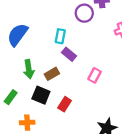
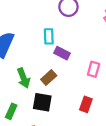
red rectangle: (65, 104) -> (86, 104), moved

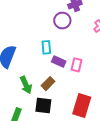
pink rectangle: (94, 69) -> (76, 65), moved
red rectangle: (86, 104) -> (82, 105), size x1.6

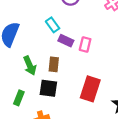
cyan rectangle: (46, 47) -> (53, 25), turned -32
brown rectangle: (48, 84) -> (54, 64), turned -40

